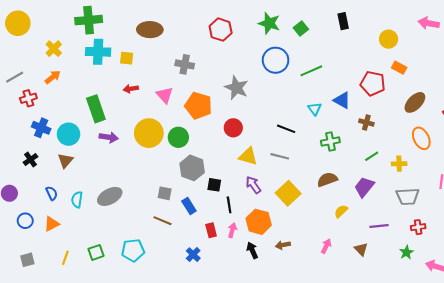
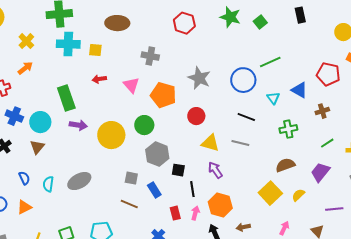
blue circle: (276, 60) -> (243, 80), moved
brown cross: (366, 123) -> (322, 111), turned -32
yellow circle: (149, 133) -> (111, 135), moved
yellow square: (288, 193) -> (270, 193), moved

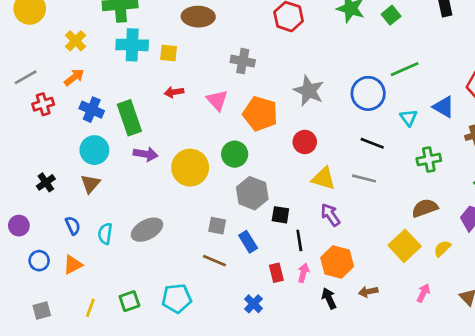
blue cross: (14, 116) -> (92, 110), moved

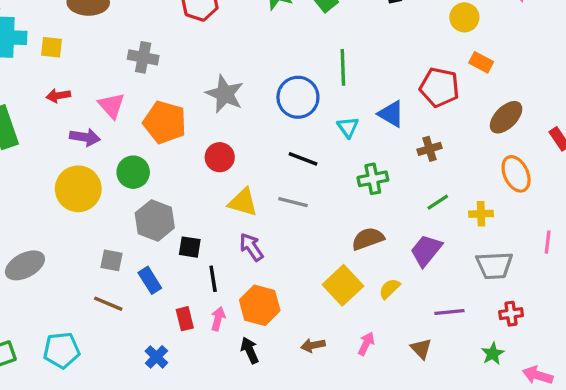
green line: (405, 69) -> (343, 67), turned -68
purple arrow: (146, 154) -> (85, 137), moved
brown arrow: (368, 292) -> (313, 345), moved

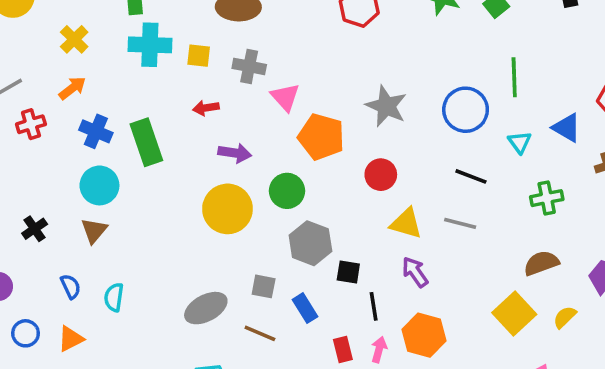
gray cross: (143, 57) -> (249, 66), moved
pink triangle: (112, 106) -> (285, 97), moved
gray ellipse: (25, 265) -> (206, 308), moved

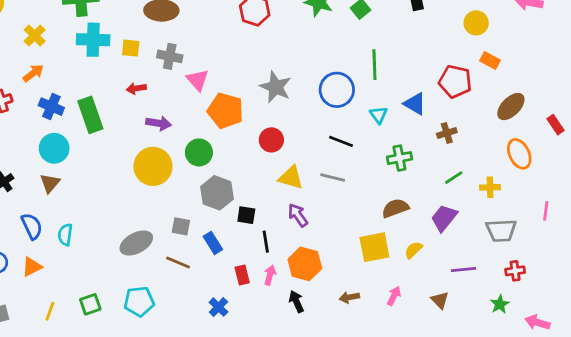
blue semicircle: (71, 286) -> (32, 226), size x1.4
yellow square: (514, 313) -> (374, 247), turned 32

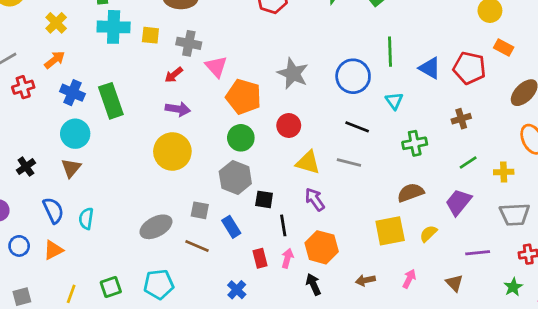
red arrow: (136, 88) -> (174, 75), moved, turned -30
blue triangle: (415, 104) -> (430, 68), moved
green circle: (199, 152) -> (241, 138), moved

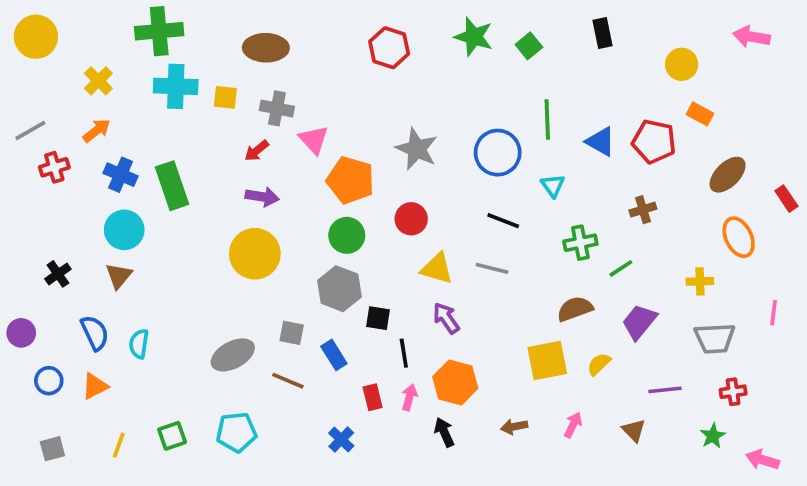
green line: (468, 162) -> (621, 268), moved

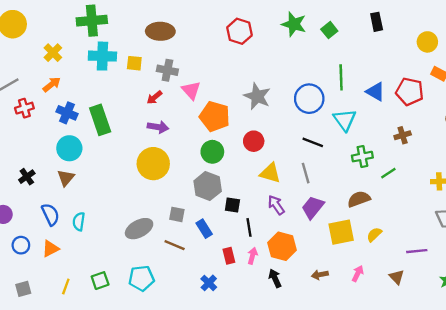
cyan triangle: (553, 186) -> (345, 120), size x1.5
gray line: (492, 268) -> (306, 173), turned 60
purple trapezoid: (639, 322) -> (313, 207), moved

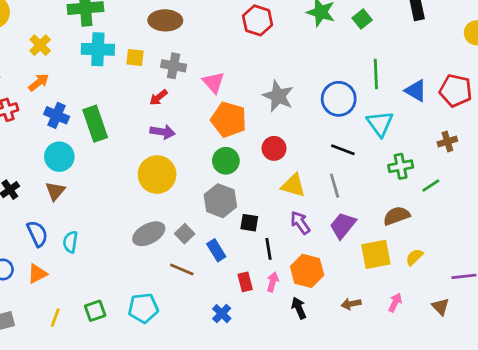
pink triangle: (191, 90) -> (213, 82), moved
gray square: (177, 214) -> (185, 234), turned 35
gray ellipse: (139, 229) -> (149, 234), moved

